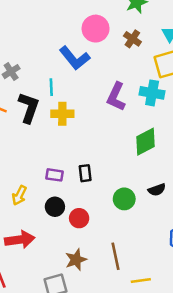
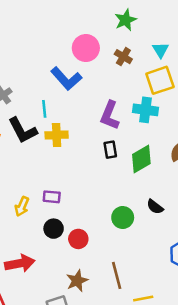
black L-shape: (29, 108) -> (23, 130), turned 136
black rectangle: (85, 173) -> (110, 150), moved
black semicircle: (157, 190) -> (155, 207), turned 60
yellow arrow: (19, 195) -> (22, 206), moved

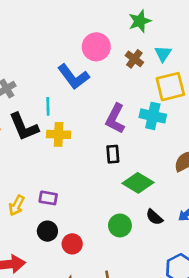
cyan triangle: (160, 50) -> (163, 54), moved
green diamond: (141, 159) -> (138, 183), moved, turned 56

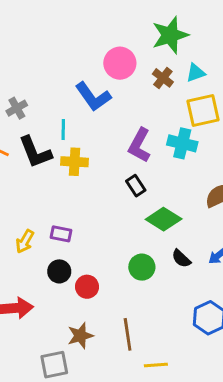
green star: (140, 21) -> (170, 35), size x1.4
cyan triangle: (163, 54) -> (196, 73), turned 36
black rectangle: (113, 154) -> (136, 186), turned -30

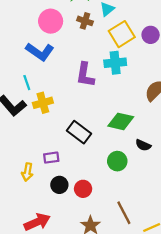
black rectangle: (136, 186) -> (79, 132), moved, size x1.5

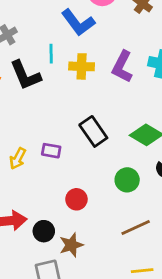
yellow cross: (43, 103) -> (82, 66), moved
black circle: (59, 185) -> (44, 231), moved
brown line: (124, 213) -> (136, 228), moved, turned 75

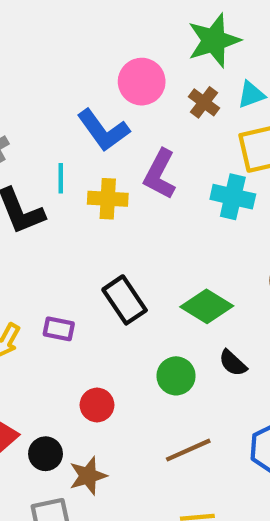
purple L-shape: (122, 67) -> (160, 174), moved

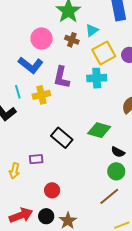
green circle: (176, 376) -> (116, 171), moved
red circle: (97, 405) -> (52, 190), moved

